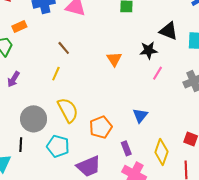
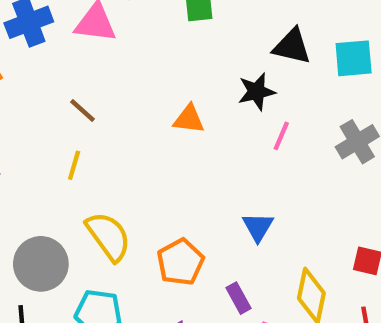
orange triangle: (114, 59) -> (189, 119), turned -42

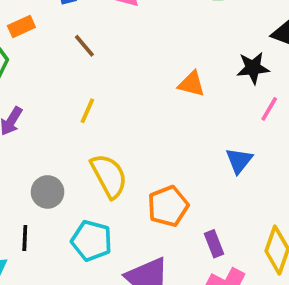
brown line: (82, 110) -> (84, 46), moved
blue triangle: (258, 227) -> (239, 161), moved
gray circle: (41, 264) -> (48, 192), size x0.7

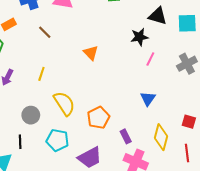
orange triangle: (192, 84) -> (91, 53), moved, turned 35
yellow line: (87, 111) -> (41, 74), moved
blue triangle: (239, 161) -> (148, 99), moved

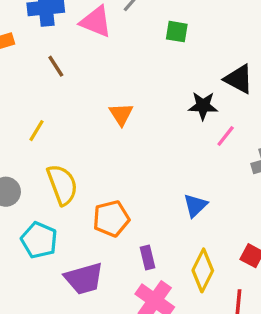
pink line: (150, 59) -> (226, 136), moved

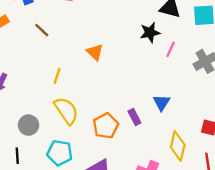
yellow line: (36, 131) -> (57, 76), moved
purple rectangle: (148, 257) -> (134, 117), moved

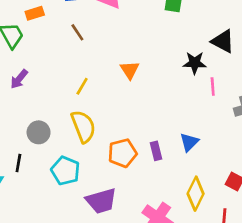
pink line: (171, 49) -> (213, 87), turned -42

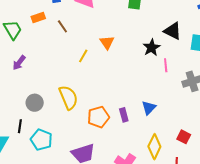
orange rectangle: (35, 13) -> (38, 18), moved
black star: (195, 63) -> (152, 48), turned -30
orange triangle: (130, 70) -> (107, 42), moved
yellow line: (82, 86) -> (83, 56), moved
cyan pentagon: (65, 171) -> (41, 140), moved

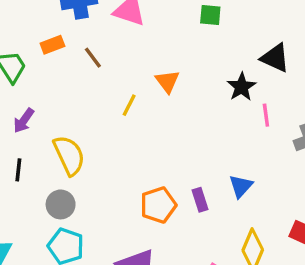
yellow semicircle: (68, 97) -> (69, 155), moved
gray circle: (35, 103) -> (61, 204), moved
black line: (20, 126) -> (18, 170), moved

